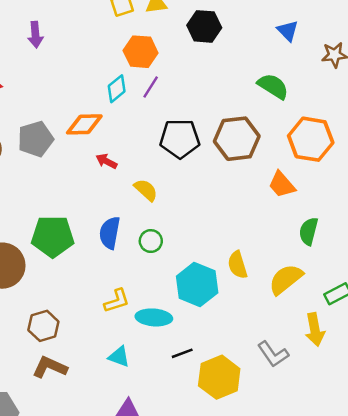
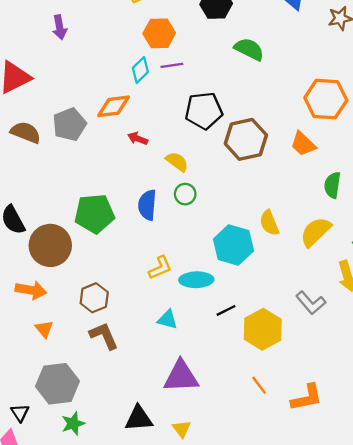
green semicircle: (273, 86) -> (249, 49), moved
purple line: (151, 87) -> (172, 65), turned 55
brown hexagon: (237, 139) -> (246, 139), moved
green circle: (151, 241) -> (185, 194), moved
brown L-shape: (50, 367) -> (104, 336), turned 48

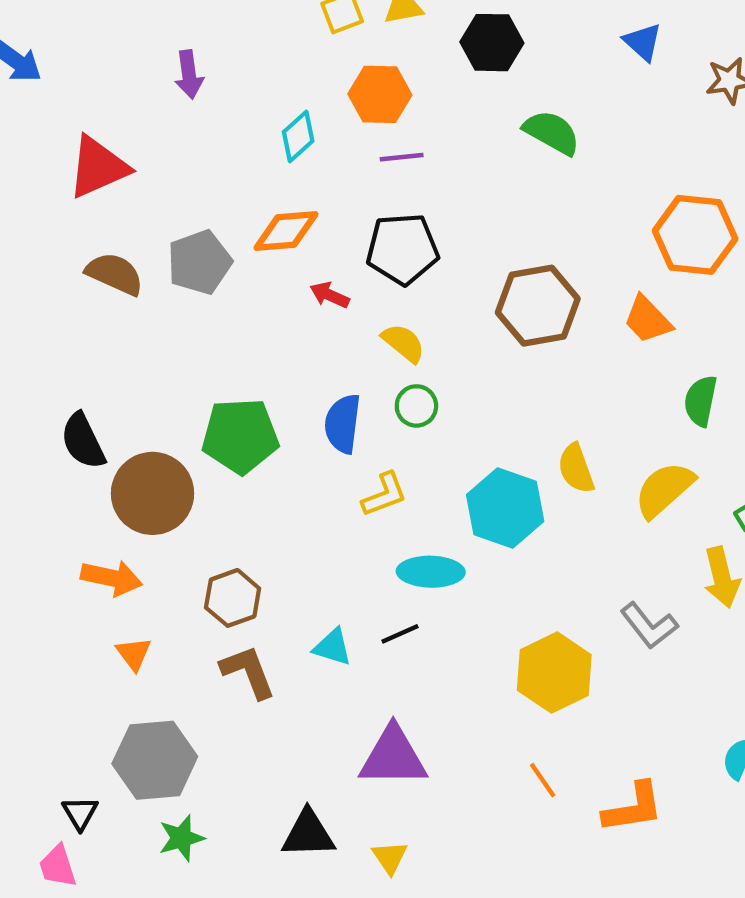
cyan diamond: (140, 70) -> (298, 136), moved
black pentagon: (204, 111) -> (402, 249), moved
yellow L-shape: (160, 268) -> (384, 494), moved
black line: (226, 310) -> (400, 634), moved
cyan triangle: (168, 320) -> (333, 647), moved

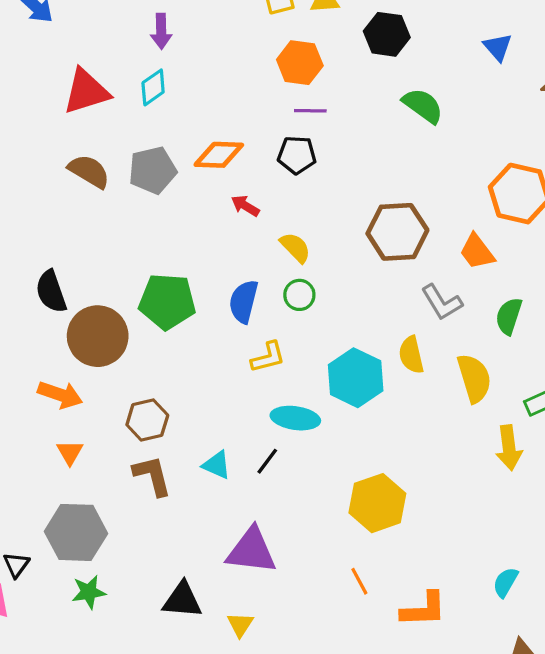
cyan diamond: (298, 136) -> (153, 87), moved
black pentagon: (402, 249) -> (297, 155), moved, size x0.7
yellow semicircle: (664, 490) -> (474, 378), turned 108
gray L-shape: (649, 626) -> (442, 302), moved
black line: (400, 634) -> (267, 461), turned -36

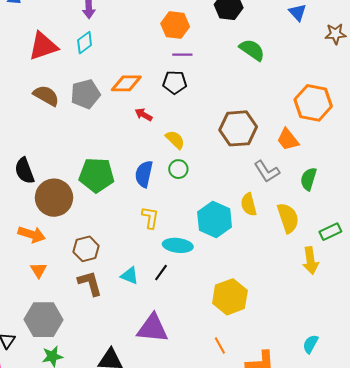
yellow L-shape: (268, 357) -> (150, 218), moved, turned -65

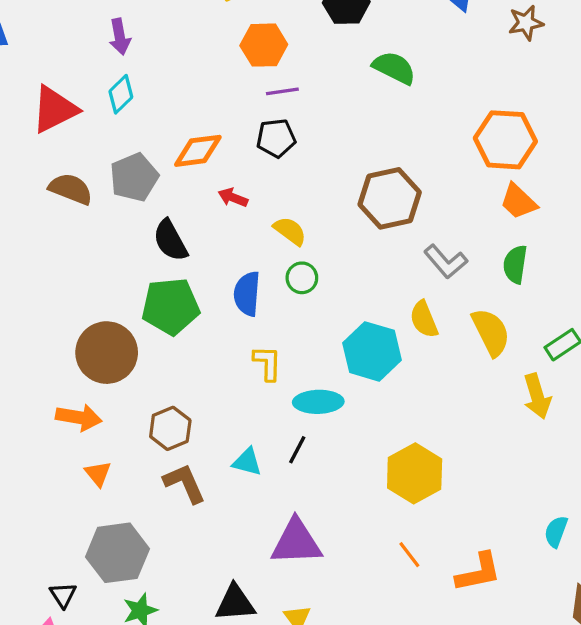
orange trapezoid: (288, 140) -> (518, 201), moved
black semicircle: (24, 171) -> (170, 240), moved

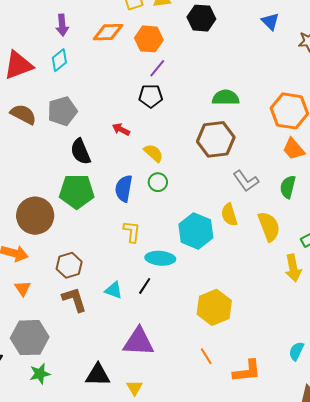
green semicircle: (394, 68) -> (226, 98), moved, turned -32
purple line: (282, 91) -> (157, 68), turned -48
orange diamond: (198, 151) -> (108, 32), moved

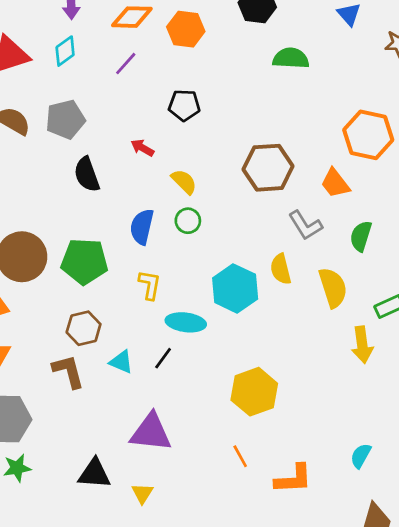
purple line: (157, 68) -> (126, 64), moved
green semicircle: (226, 98) -> (291, 58), moved
orange trapezoid: (294, 149) -> (335, 183), moved
green pentagon: (77, 191) -> (84, 261), moved
brown hexagon: (69, 265) -> (84, 328), moved

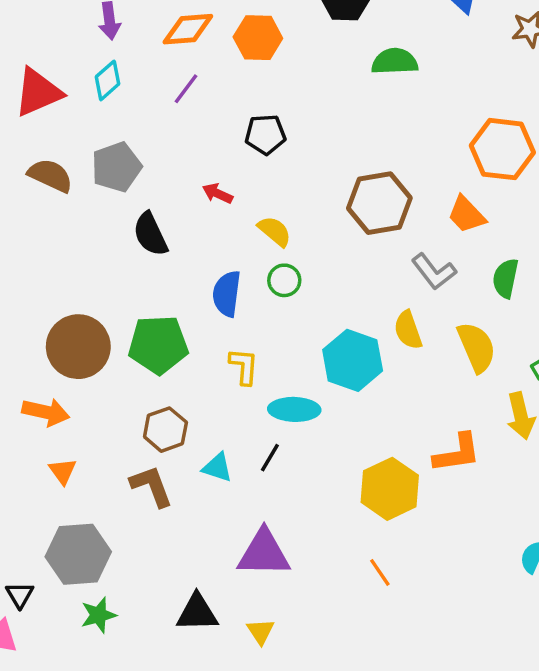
orange L-shape: (293, 479) -> (457, 453), moved

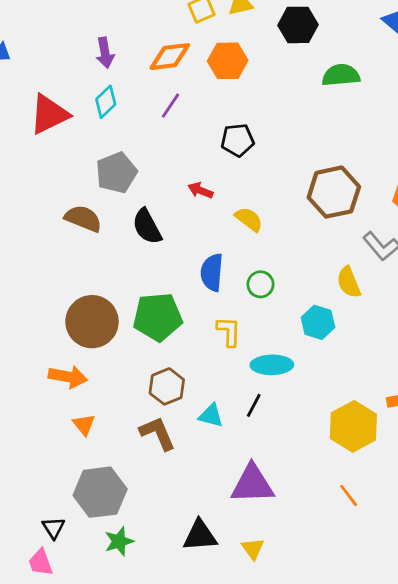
brown semicircle: (50, 175) -> (83, 218), moved
green circle: (284, 280) -> (260, 284), moved
yellow semicircle: (408, 330) -> (349, 282), moved
cyan hexagon: (353, 360) -> (318, 322), size x0.7

